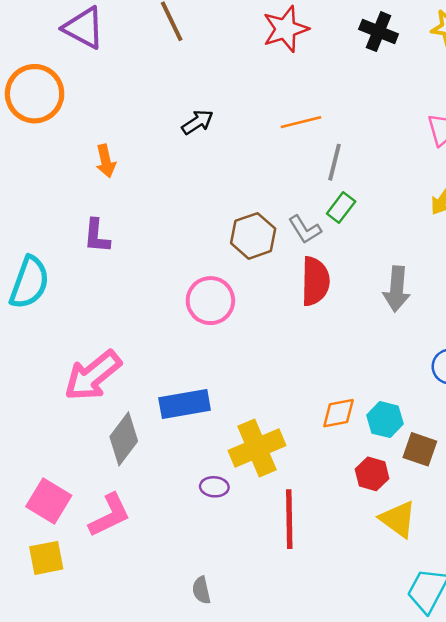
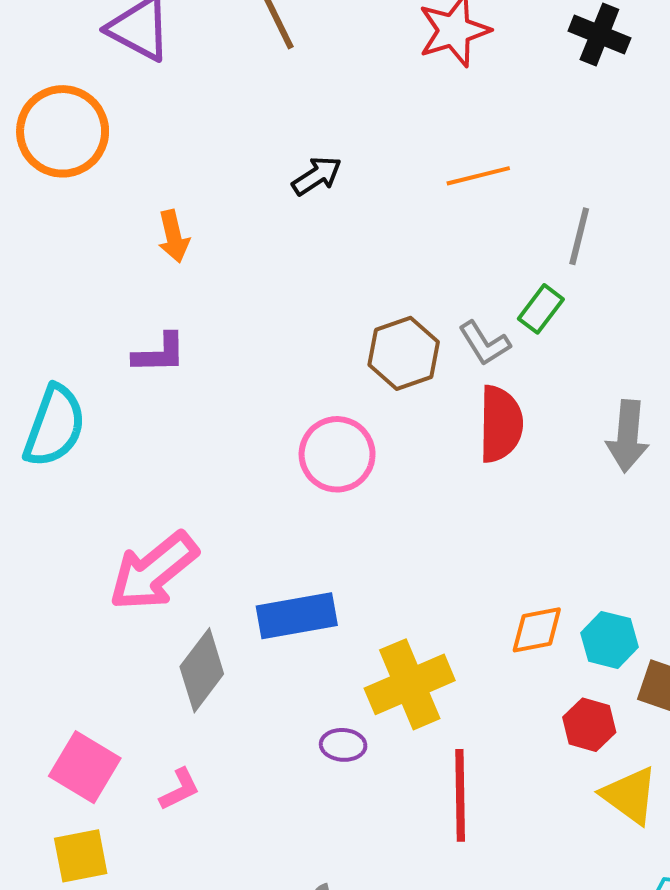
gray line: (335, 162) -> (579, 236), moved
purple L-shape: (97, 236) -> (159, 353), turned -96
pink L-shape: (110, 515) -> (180, 789), size x0.6

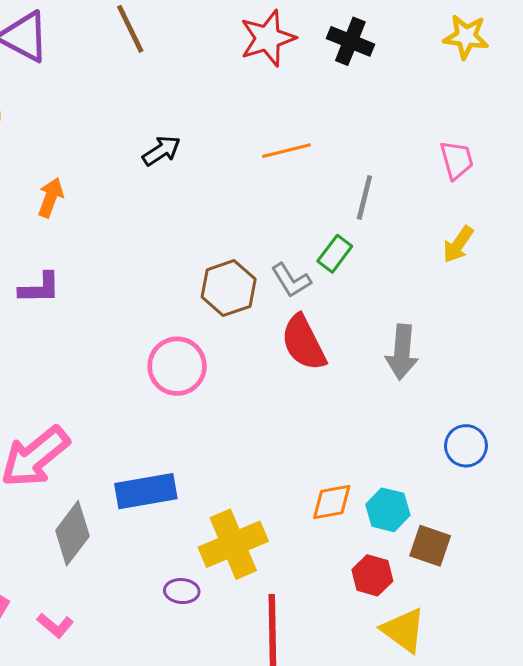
black cross: (599, 34) -> (350, 41), moved
orange arrow: (174, 236) -> (51, 197), turned -147
red semicircle: (501, 424) -> (304, 343), turned 152
pink L-shape: (180, 789) -> (55, 625), turned 66

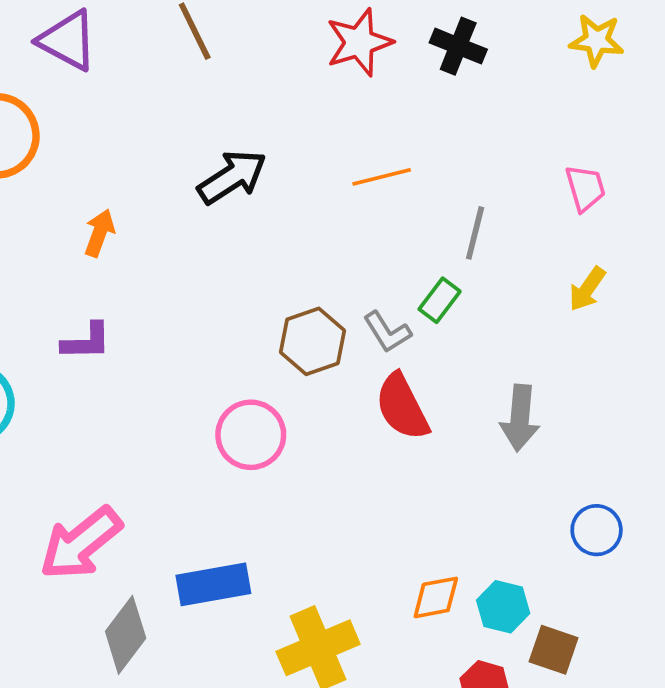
black arrow: (161, 151) -> (232, 177), size x1.5

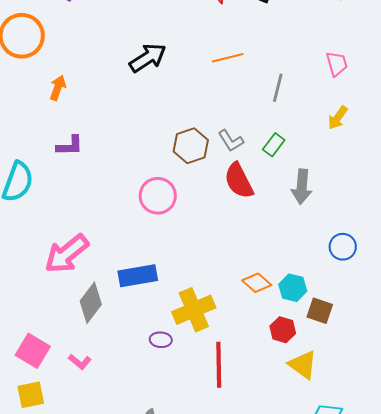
orange arrow: (99, 233) -> (58, 88), moved
green rectangle: (440, 300) -> (274, 145), moved
orange diamond: (436, 597) -> (257, 283), turned 52

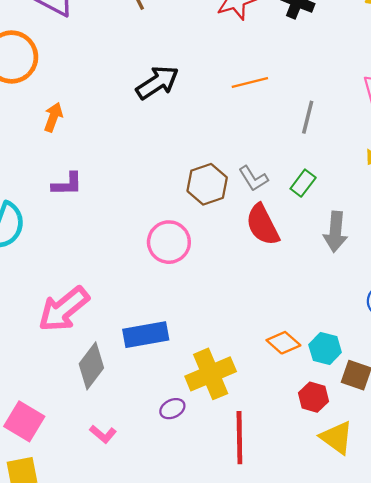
purple ellipse: (161, 340) -> (172, 409), turned -30
pink L-shape: (80, 362) -> (103, 434), moved

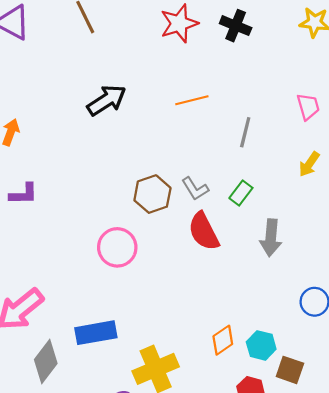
orange diamond: (283, 343) -> (223, 340), turned -76

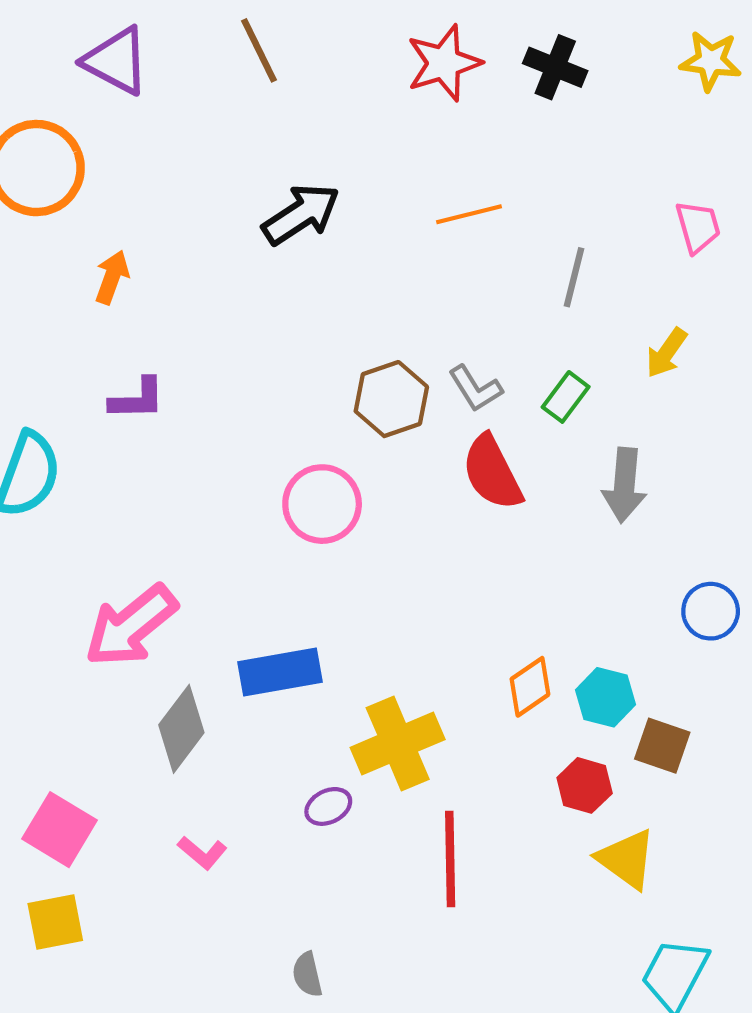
yellow arrow: (309, 164) -> (666, 353), moved

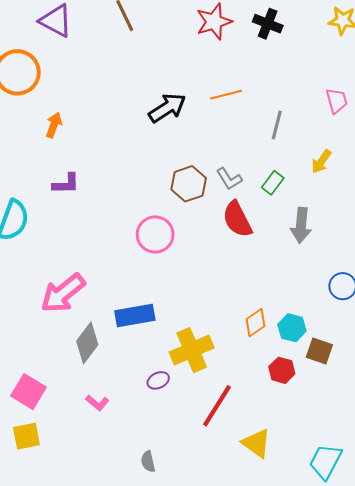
black arrow: (301, 214) -> (167, 108), moved
red line: (450, 859) -> (217, 406), turned 33
yellow triangle: (627, 859) -> (257, 443), moved

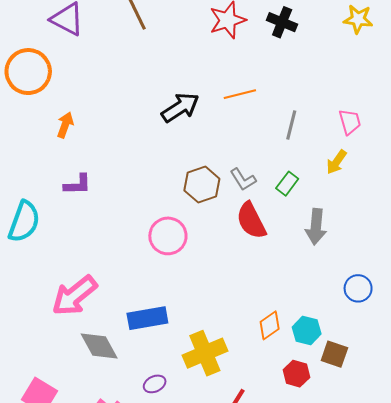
pink trapezoid: (337, 101) -> (350, 122), moved
gray diamond: (87, 343) -> (99, 346), turned -66
purple ellipse: (158, 380) -> (155, 384), moved

